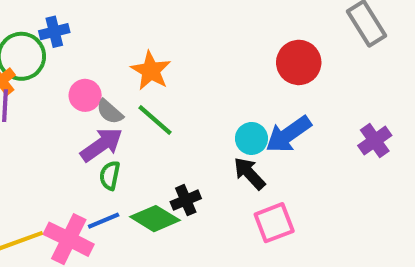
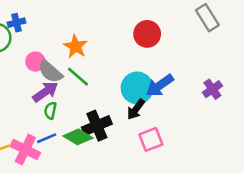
red circle: (299, 62) -> (147, 34), moved
gray semicircle: (110, 112) -> (50, 72), size x1.5
cyan circle: (251, 138) -> (137, 88), size x1.6
black arrow: (249, 173) -> (136, 109), turned -100
black cross: (186, 200) -> (97, 126), size x1.6

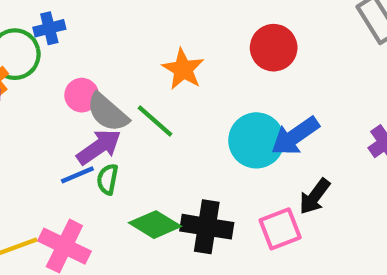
orange star: (76, 46) -> (183, 69), moved
black arrow: (136, 109) -> (315, 196), moved
black cross: (97, 126) -> (207, 227), moved, turned 32
blue line: (47, 138) -> (77, 175), moved

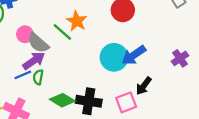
green line: (155, 121) -> (62, 32), moved

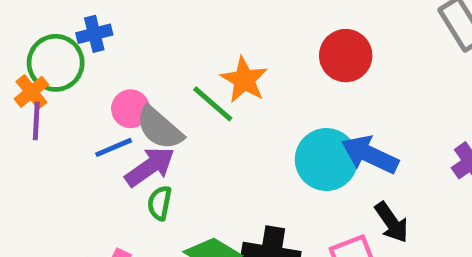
blue arrow: (134, 55) -> (370, 155), turned 60
blue line: (23, 75) -> (114, 147), moved
black arrow: (144, 86) -> (392, 222), turned -72

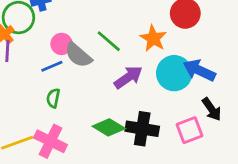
orange star: (244, 80) -> (153, 38), moved
purple arrow: (150, 167) -> (128, 77), moved
green semicircle: (160, 203) -> (53, 98), moved

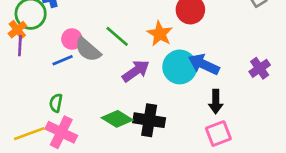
green semicircle: (53, 98) -> (56, 103), moved
black arrow: (212, 109) -> (216, 102), turned 35
pink square: (189, 130) -> (218, 134), moved

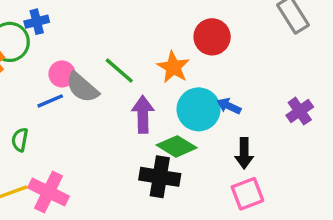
blue arrow: (204, 64) -> (229, 106), size x0.6
purple arrow: (136, 71) -> (143, 114), turned -56
green semicircle: (56, 103) -> (20, 140), moved
green diamond: (117, 119) -> (177, 146), moved

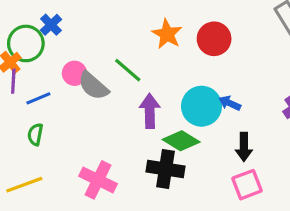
blue cross: (37, 22) -> (51, 25), turned -30
orange star: (173, 67) -> (167, 34), moved
blue line: (50, 101) -> (38, 98), moved
pink cross: (48, 192) -> (98, 180), moved

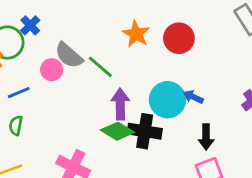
gray semicircle: (93, 86) -> (69, 55), moved
green diamond: (181, 141) -> (117, 131), moved
black cross: (165, 169) -> (145, 131), moved

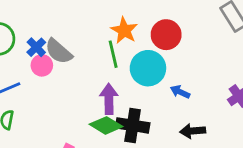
blue cross: (30, 25) -> (36, 47), moved
green line: (100, 67) -> (113, 54), moved, turned 36
cyan circle: (167, 100) -> (148, 68), moved
black arrow: (206, 137) -> (193, 131), turned 85

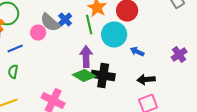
blue cross: (36, 47) -> (65, 20), moved

